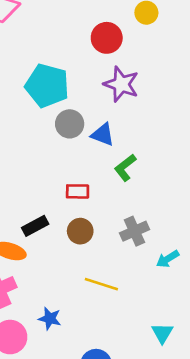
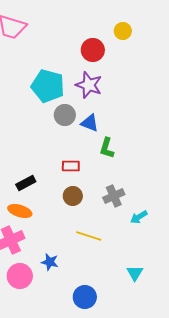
purple star: (121, 84) -> (89, 85), moved
green L-shape: (125, 168) -> (107, 148), turned -35
black rectangle: (35, 226) -> (26, 183), moved

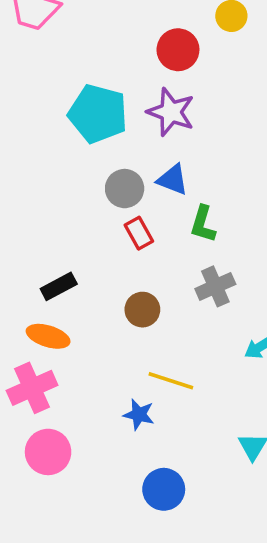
gray circle: (65, 115) -> (125, 189), moved
red rectangle: (71, 166) -> (139, 233), moved, turned 60
gray cross: (114, 196) -> (215, 286), moved
blue star: (50, 262) -> (139, 415), moved

